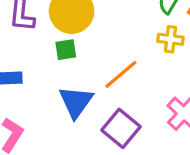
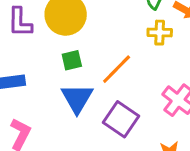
green square: (66, 50) -> (72, 60), moved

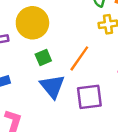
purple square: (121, 119) -> (89, 97), turned -32

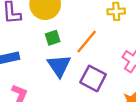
purple square: (89, 97) -> (93, 78), turned 30

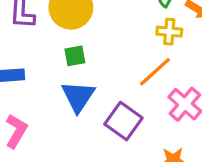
orange line: (87, 41) -> (155, 72), moved

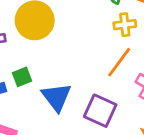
green square: (75, 56) -> (22, 77), moved

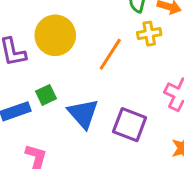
orange line: (119, 62) -> (110, 54), moved

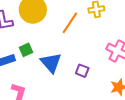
purple square: (130, 125) -> (82, 71), size x0.6

